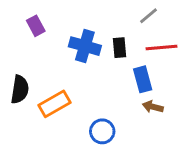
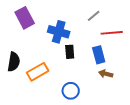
gray line: (148, 16) -> (94, 16), moved
purple rectangle: (36, 26) -> (25, 18), size x1.5
black rectangle: (120, 48) -> (70, 52), moved

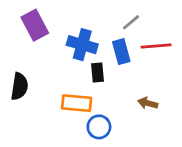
blue rectangle: (99, 55) -> (121, 52), moved
orange rectangle: (38, 72) -> (77, 103), moved, turned 35

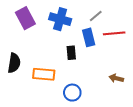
blue cross: (82, 45) -> (60, 19), moved
orange rectangle: (77, 103) -> (44, 74), moved
brown arrow: (148, 103) -> (116, 78), moved

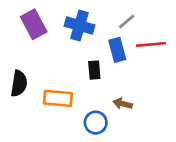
brown arrow: (116, 78) -> (123, 104), moved

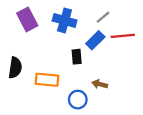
blue rectangle: (117, 50) -> (95, 40), turned 60

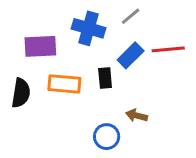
gray line: (103, 17) -> (131, 16), moved
purple rectangle: (27, 19) -> (40, 46), moved, turned -65
orange rectangle: (47, 80) -> (64, 84), moved

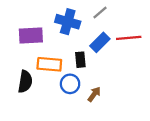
black semicircle: (21, 93) -> (25, 82), moved
brown arrow: (137, 116) -> (94, 94), moved, turned 112
blue circle: (107, 137) -> (70, 84), moved

